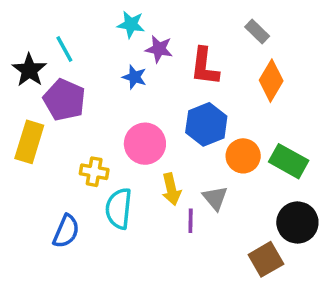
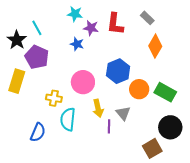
red L-shape: (205, 67) -> (115, 24), moved

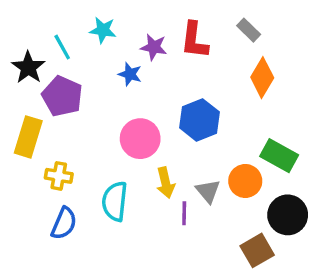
cyan star: (75, 14) -> (103, 30), moved
orange circle: (139, 89) -> (245, 181), moved
yellow cross: (54, 98) -> (59, 176), moved

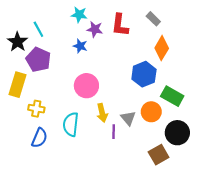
cyan star: (103, 30) -> (79, 15), moved
blue hexagon: (199, 120) -> (144, 74), moved

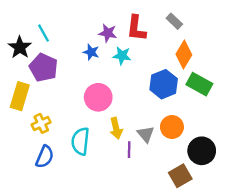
cyan star: (79, 15) -> (122, 56), moved
green rectangle: (172, 96) -> (199, 84), moved
yellow cross: (36, 109) -> (41, 123), turned -35

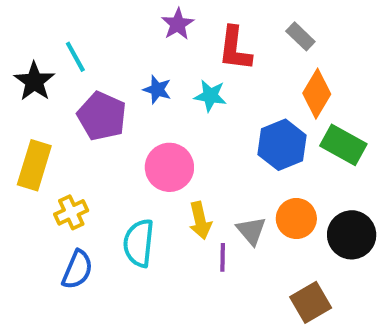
purple star: (108, 33) -> (178, 24), moved, turned 30
purple pentagon: (44, 68) -> (102, 116), moved
black circle: (202, 151) -> (352, 235), moved

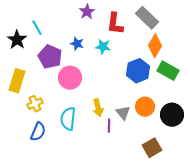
gray rectangle: (300, 36) -> (147, 18), size x1.6
pink circle: (169, 167) -> (70, 78), moved

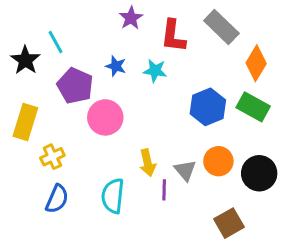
orange diamond: (155, 46) -> (256, 63), moved
cyan semicircle: (68, 119) -> (113, 196), moved

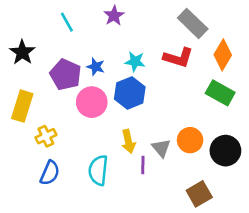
red L-shape: (173, 36) -> (178, 58), moved, turned -80
cyan line: (56, 42) -> (67, 22), moved
blue star: (116, 66) -> (96, 67), moved
blue hexagon: (208, 107) -> (130, 93), moved

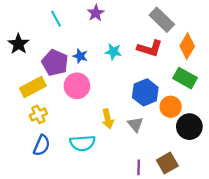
blue hexagon: (130, 93) -> (145, 92), moved
yellow rectangle: (22, 106) -> (33, 87), moved, turned 45
orange circle: (190, 140) -> (171, 107), moved
purple line: (143, 165) -> (139, 167), moved
cyan semicircle: (98, 170) -> (82, 143), turned -100

